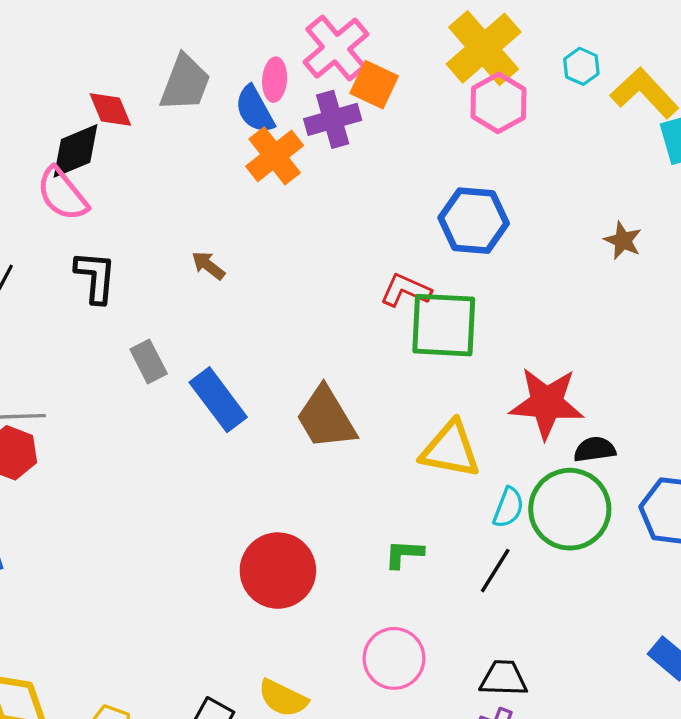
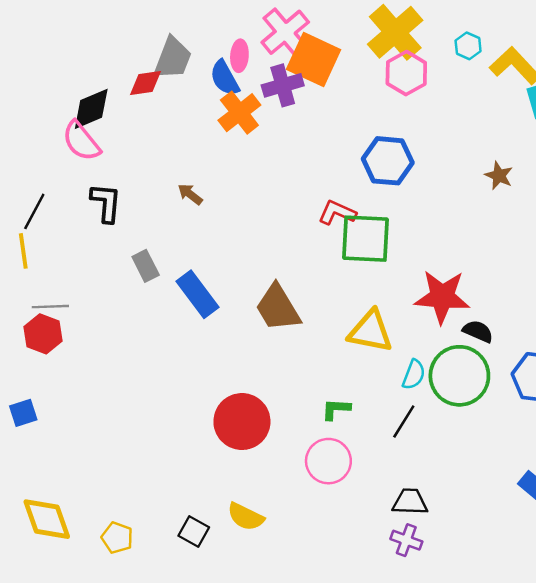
orange square: (374, 85) -> (314, 59), size x1.5
red diamond: (110, 109) -> (146, 83), moved, turned -76
black semicircle: (595, 449) -> (478, 331), turned 32
pink circle: (394, 658) -> (328, 461), moved

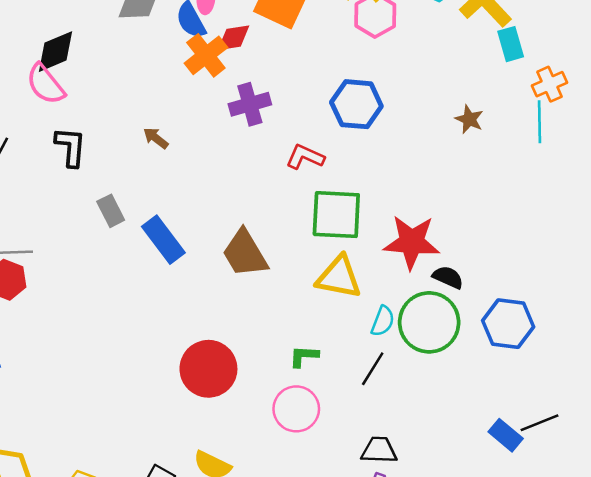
red diamond: (146, 83) -> (234, 38), moved
purple cross: (283, 85) -> (250, 104), moved
green square: (366, 239) -> (336, 215), moved

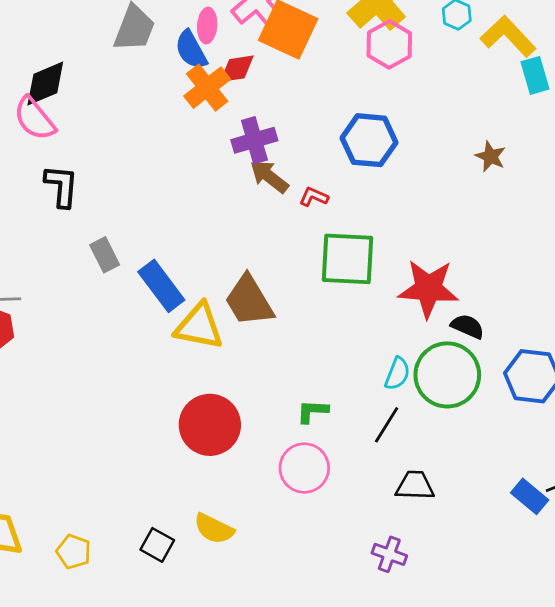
brown arrow: (156, 138) -> (269, 177), moved, size x1.4
red L-shape: (305, 157) -> (314, 197), size x0.7
yellow triangle: (339, 277) -> (199, 326), moved
black trapezoid: (379, 450) -> (415, 486), moved

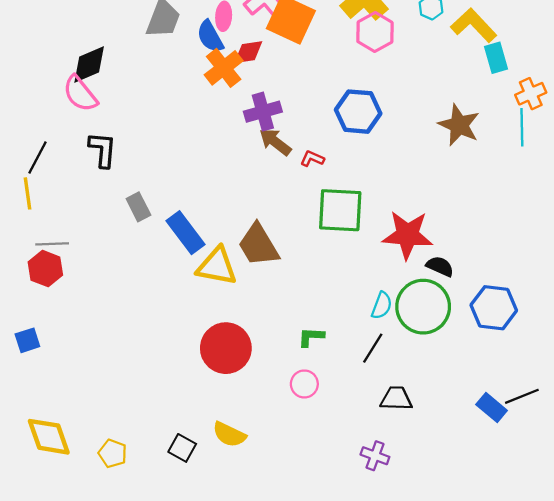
brown star: (490, 156) -> (459, 125), size x1.6
pink circle: (304, 468) -> (304, 384), size x0.7

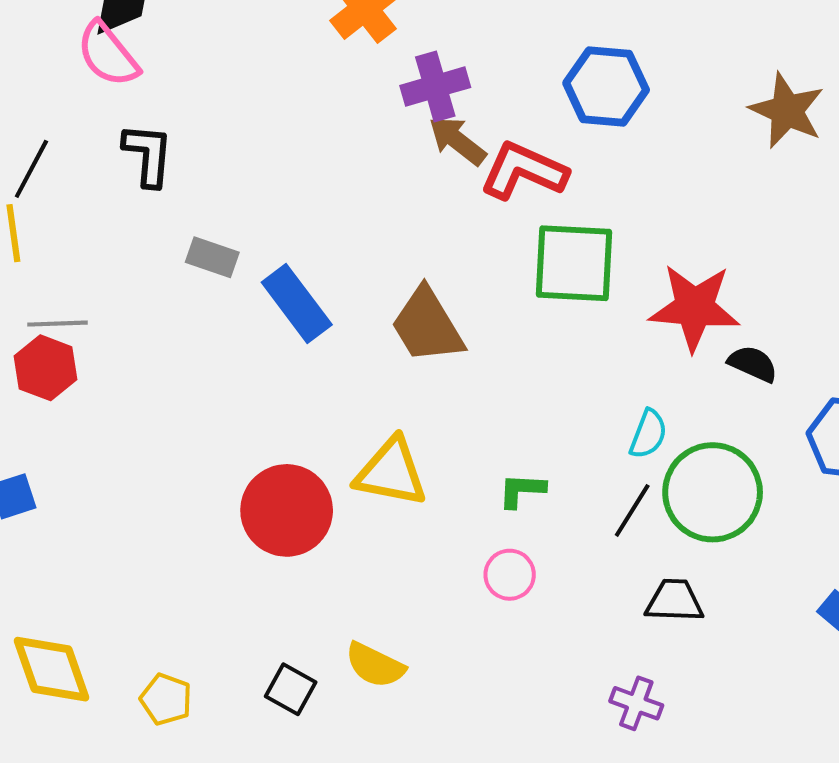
red L-shape: (312, 159) -> (524, 171), size x2.0
gray rectangle: (138, 207) -> (212, 257), turned -44
yellow triangle: (217, 266) -> (391, 472), moved
green circle: (423, 307) -> (713, 492), moved
red circle: (226, 348) -> (287, 510), moved

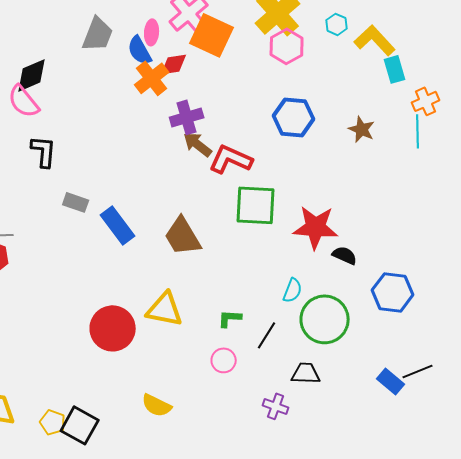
blue hexagon: (606, 86) -> (294, 117), moved
brown star: (787, 111) -> (362, 129), size x0.7
black line: (632, 510) -> (267, 335), moved
black square: (291, 689) -> (80, 425), moved, size x1.5
purple cross: (636, 703) -> (276, 406), moved

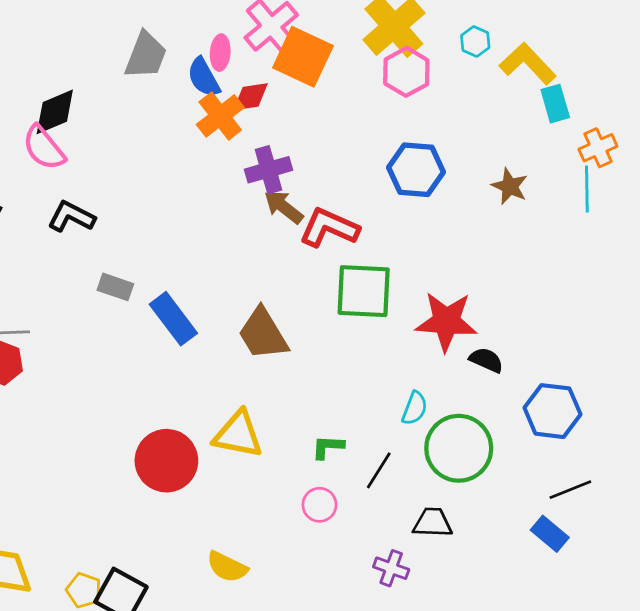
black L-shape: (44, 151) -> (71, 217), turned -68
black line: (418, 371) -> (570, 490), moved

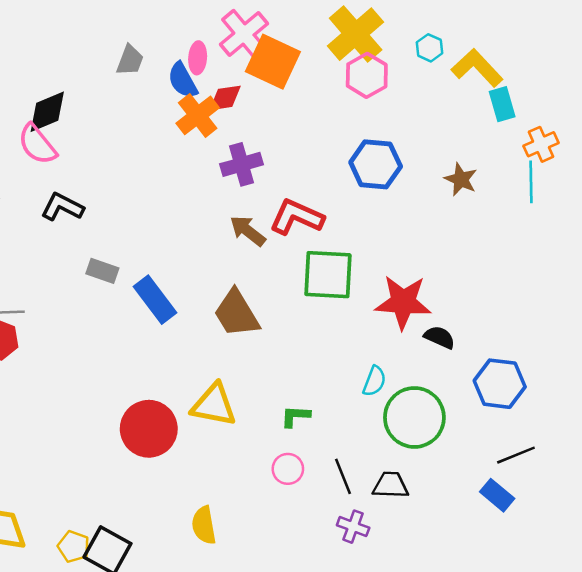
gray trapezoid: (146, 55) -> (130, 60), size x0.7
brown arrow: (284, 207) -> (248, 231), moved
black line: (379, 470) -> (343, 476), moved, turned -54
yellow semicircle: (227, 567) -> (204, 525), turned 54

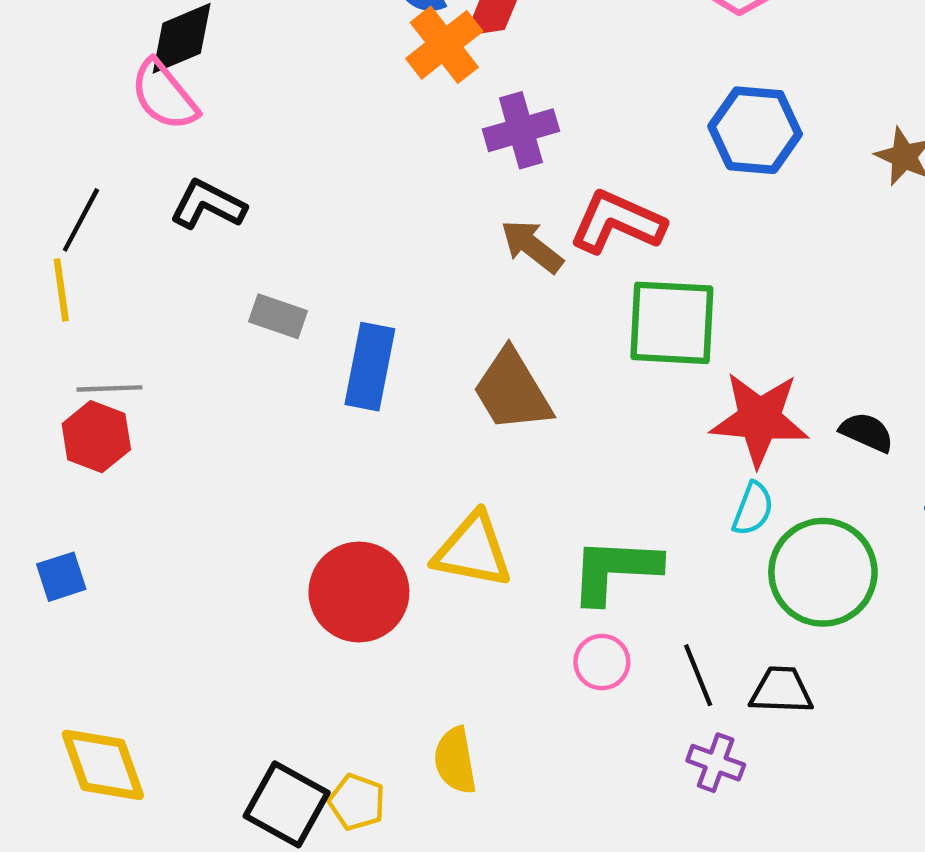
blue rectangle: (155, 300) -> (370, 367), turned 48
red star: (403, 302) -> (759, 419), moved
green L-shape: (295, 416) -> (615, 570), size x1.8
yellow pentagon: (74, 547) -> (357, 802), moved

